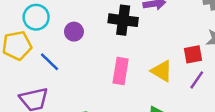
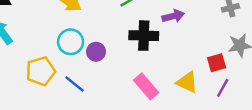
cyan circle: (36, 17) -> (71, 42), moved
pink rectangle: (121, 71) -> (146, 86), turned -45

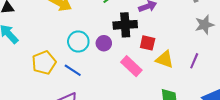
cyan circle: (71, 42) -> (78, 41), moved
purple circle: (96, 52) -> (104, 43), moved
red square: (217, 63) -> (148, 43), moved, turned 35

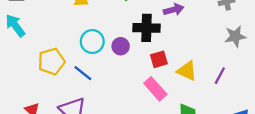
red square: (148, 43) -> (159, 59), moved, turned -35
pink rectangle: (131, 66) -> (155, 89), moved

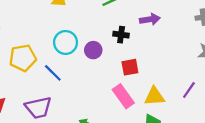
black cross: (147, 28) -> (121, 35), size x0.6
yellow triangle: (187, 71) -> (154, 96), moved, turned -35

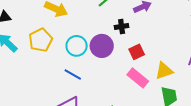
purple circle: (93, 50) -> (102, 46), size x1.5
yellow pentagon: (23, 58) -> (41, 40), moved

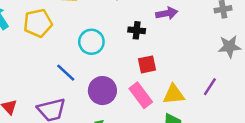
cyan circle: (77, 46) -> (91, 42), moved
purple circle: (102, 46) -> (102, 91), moved

